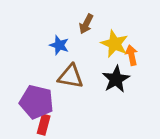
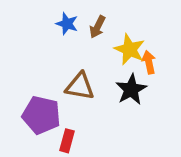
blue star: (59, 45) -> (67, 24), moved
red rectangle: (44, 125) -> (67, 141), moved

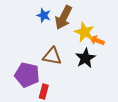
brown arrow: (97, 27) -> (64, 17), size x1.6
orange arrow: (149, 62) -> (97, 40), turned -56

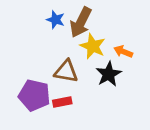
yellow star: (84, 32) -> (93, 46), moved
red rectangle: (44, 92) -> (62, 102), moved, turned 64

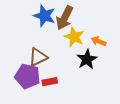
blue star: (56, 20) -> (44, 16), size x1.5
brown triangle: (66, 71) -> (38, 57), moved, turned -36

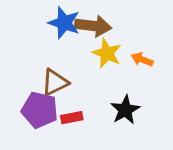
brown arrow: (65, 18) -> (93, 26), turned -110
black star: (87, 59) -> (125, 110), moved

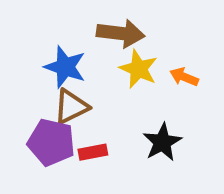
blue star: (64, 23) -> (65, 67), moved

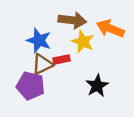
orange arrow: (184, 77) -> (110, 29), moved, size x1.6
red rectangle: (93, 152) -> (61, 59), moved

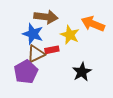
brown arrow: (72, 20) -> (46, 17), moved
purple pentagon: (31, 86) -> (26, 72), turned 30

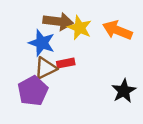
yellow star: (70, 35) -> (80, 28), moved
black star: (82, 72) -> (124, 91), moved

